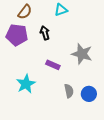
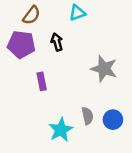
purple rectangle: (53, 65) -> (42, 81), moved, turned 56
cyan star: (26, 84) -> (61, 130), moved

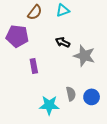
brown semicircle: (31, 15) -> (35, 12), moved
black arrow: (57, 42) -> (63, 42), moved, turned -48
cyan star: (61, 130) -> (49, 105), turned 30

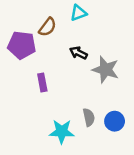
brown semicircle: (35, 12) -> (47, 27), moved

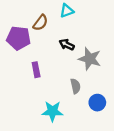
gray semicircle: (89, 117) -> (75, 86), moved

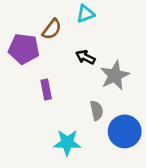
gray star: (90, 59) -> (115, 75), turned 30
blue circle: (97, 103) -> (125, 131), size x1.5

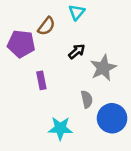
cyan triangle: (85, 14) -> (77, 12), turned -30
black arrow: (85, 57) -> (77, 51), turned 114

